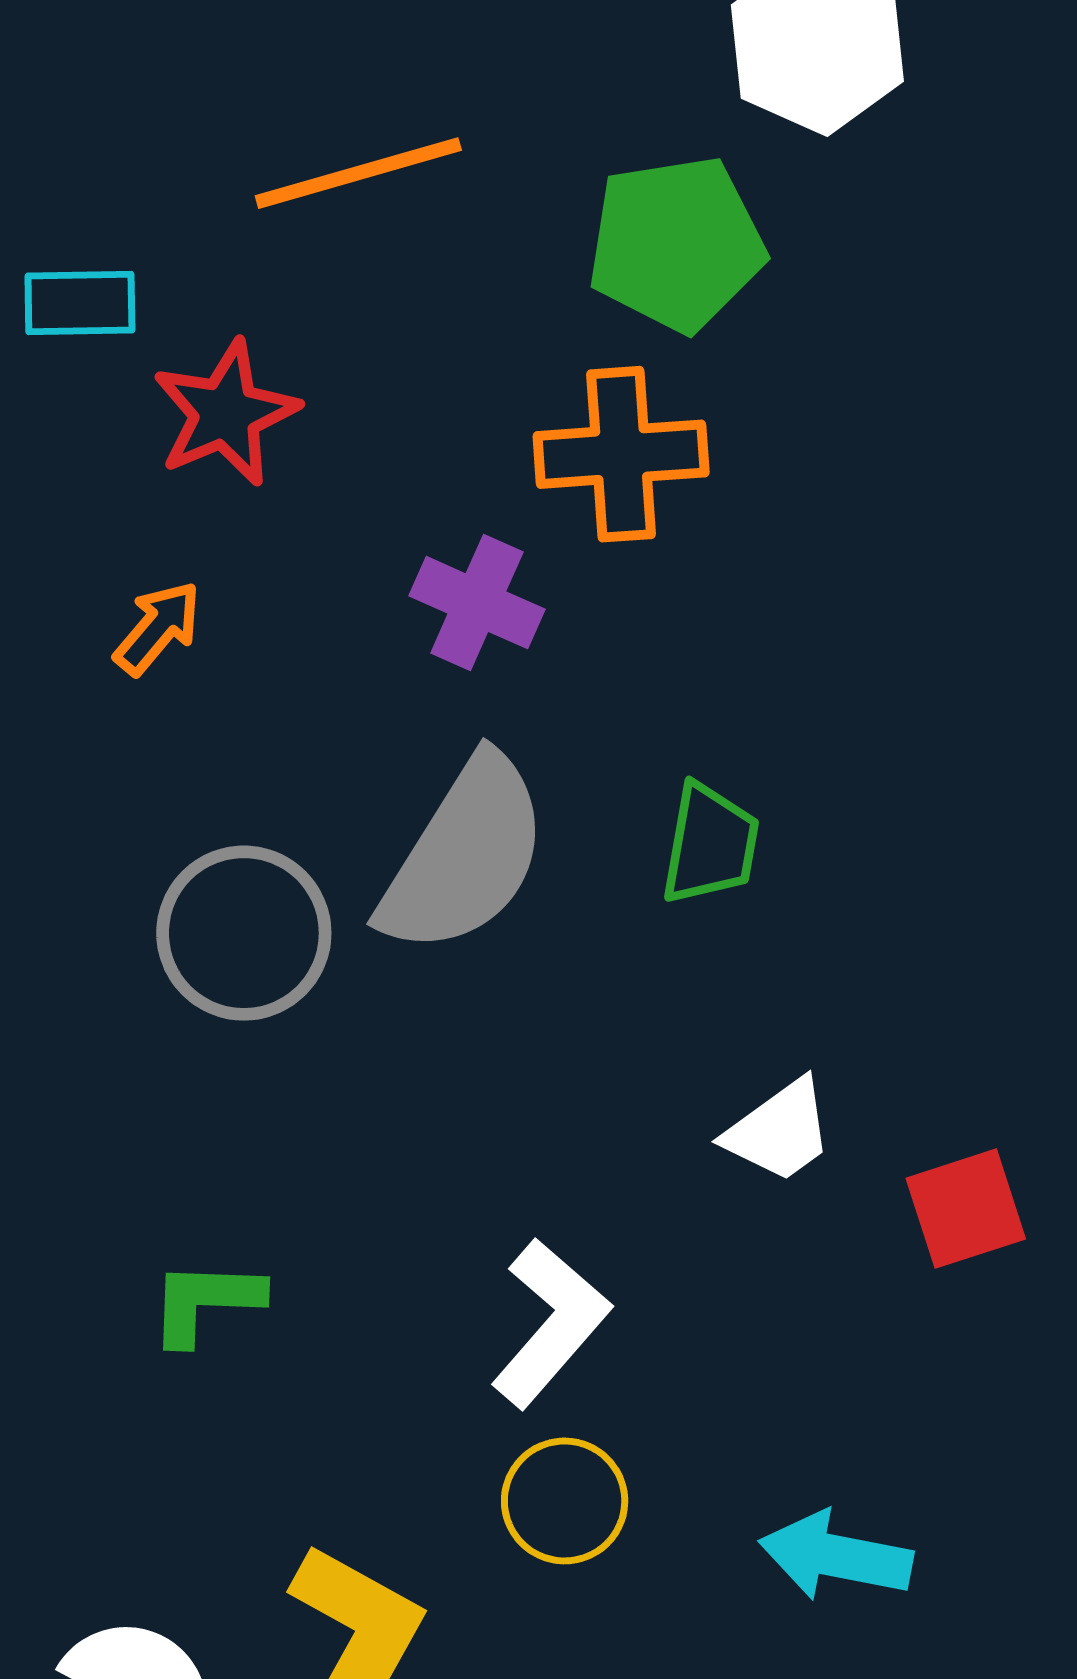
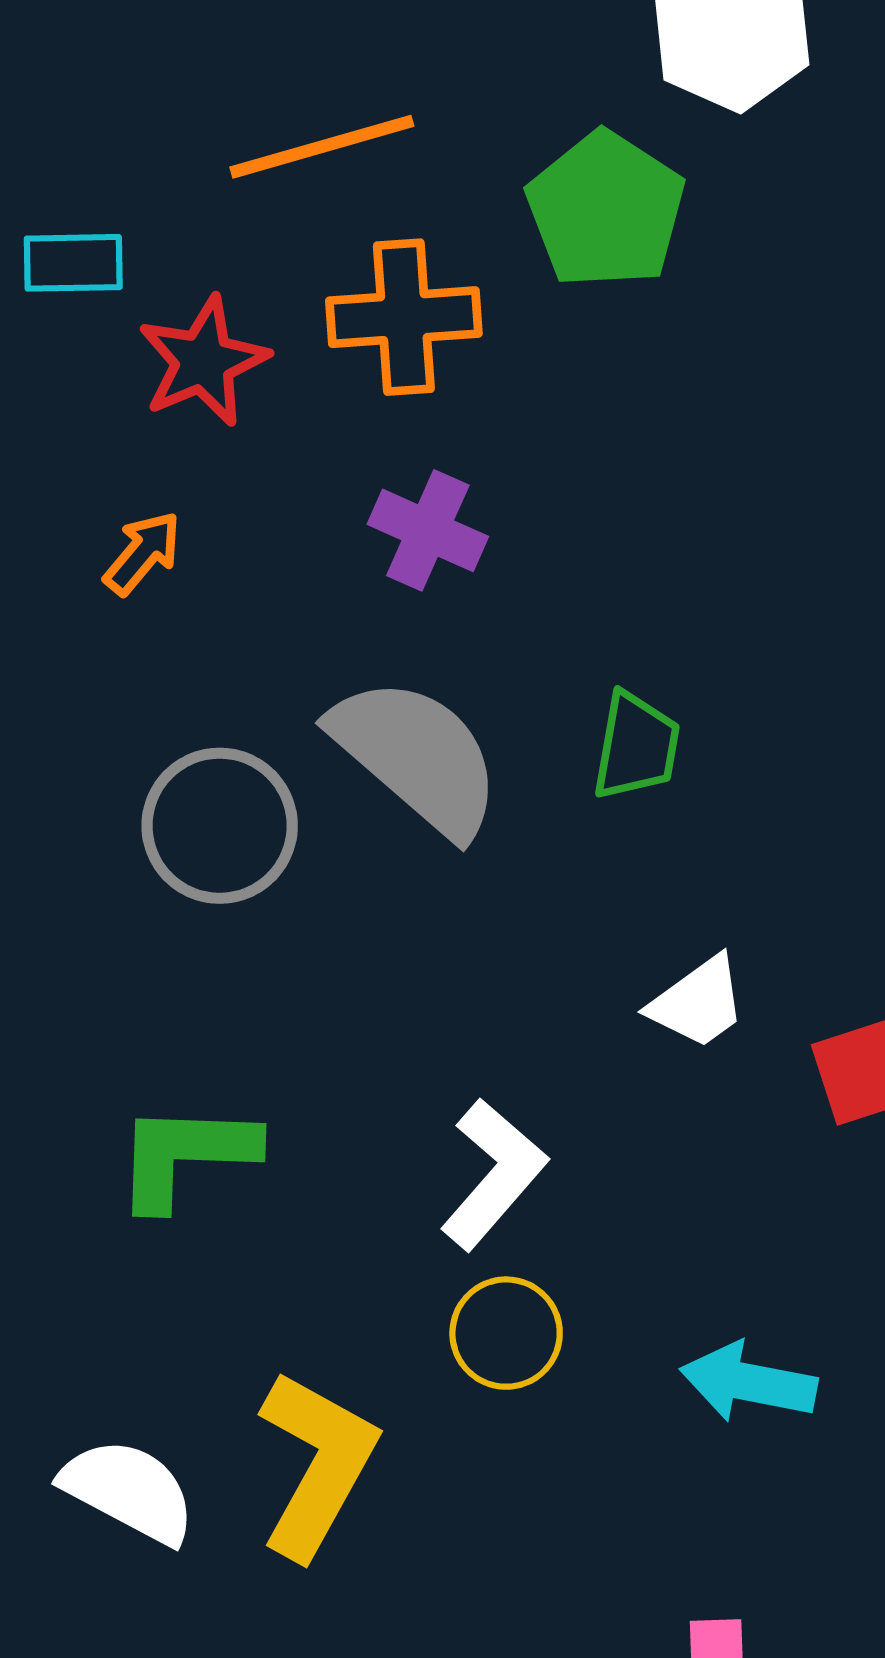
green pentagon: (676, 244) -> (606, 210), turned -30
orange cross: (621, 454) -> (404, 317), moved
gray semicircle: (464, 855) -> (416, 756), turned -81
green L-shape: (206, 1302) -> (186, 1155), size x1.4

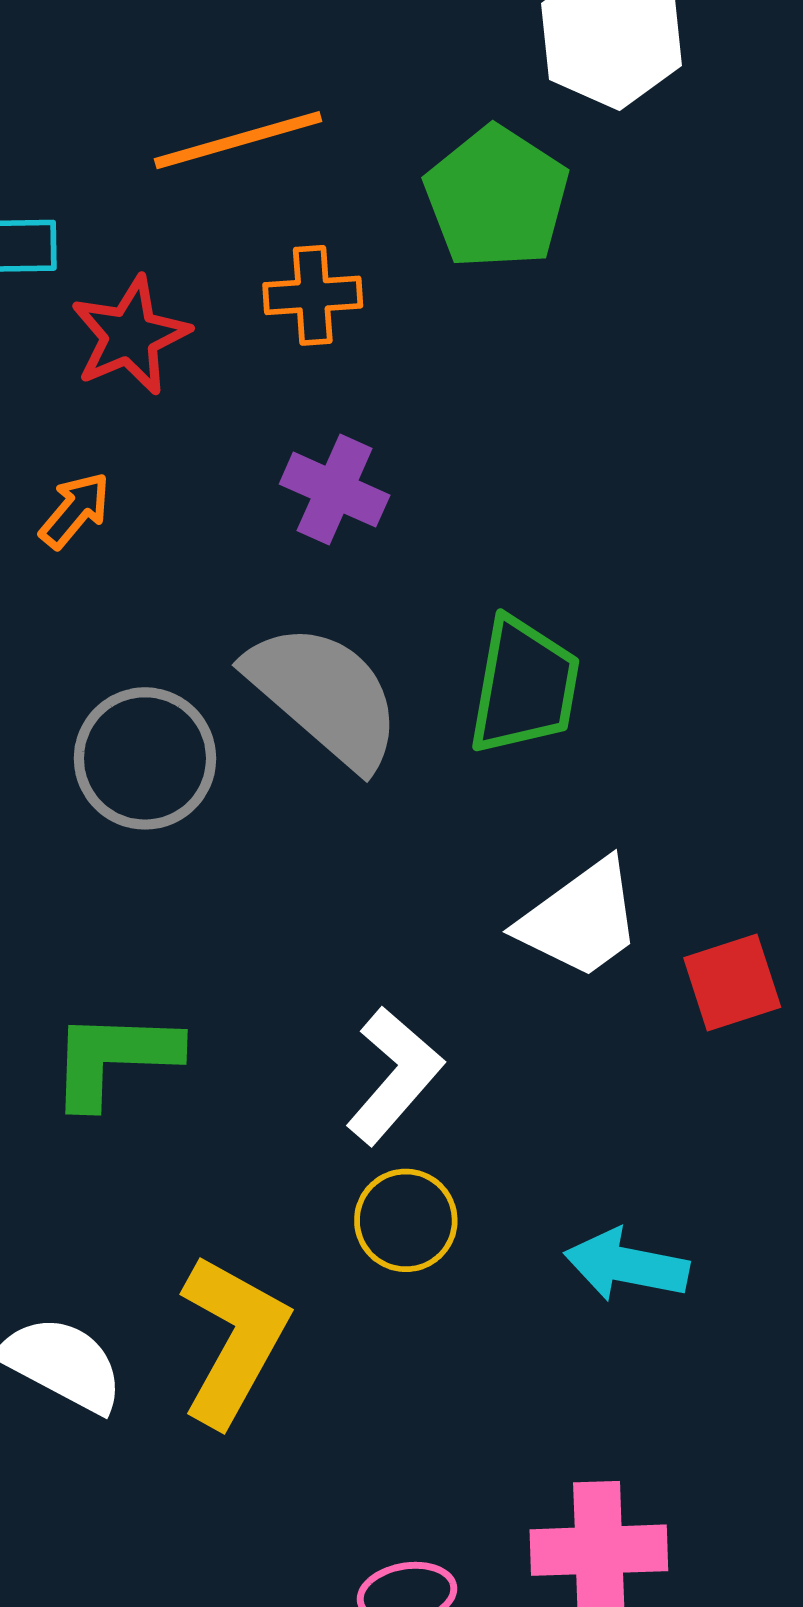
orange cross: (404, 317) -> (313, 295), size x0.7
green trapezoid: (636, 746) -> (524, 686), size x1.4
white trapezoid: (698, 1002) -> (580, 919), size x1.4

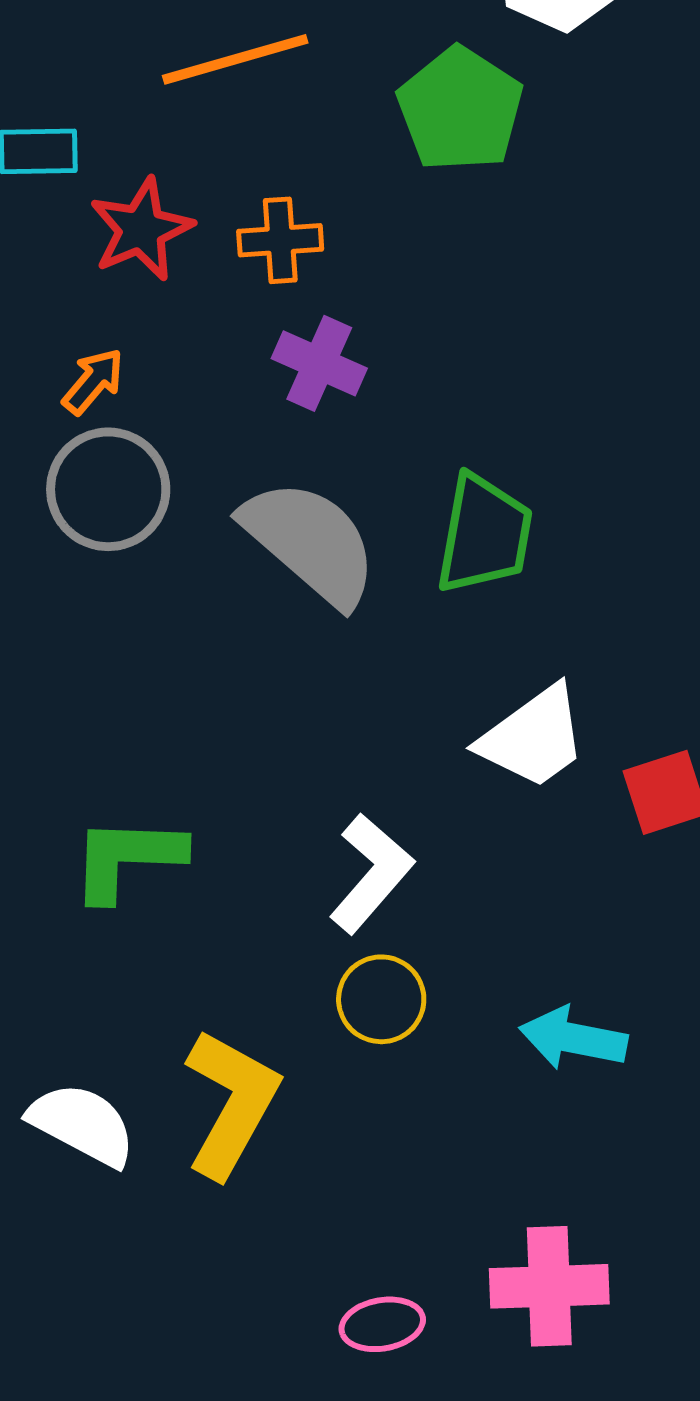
orange cross: (313, 295) -> (280, 240), moved
gray circle: (145, 758) -> (108, 489), moved

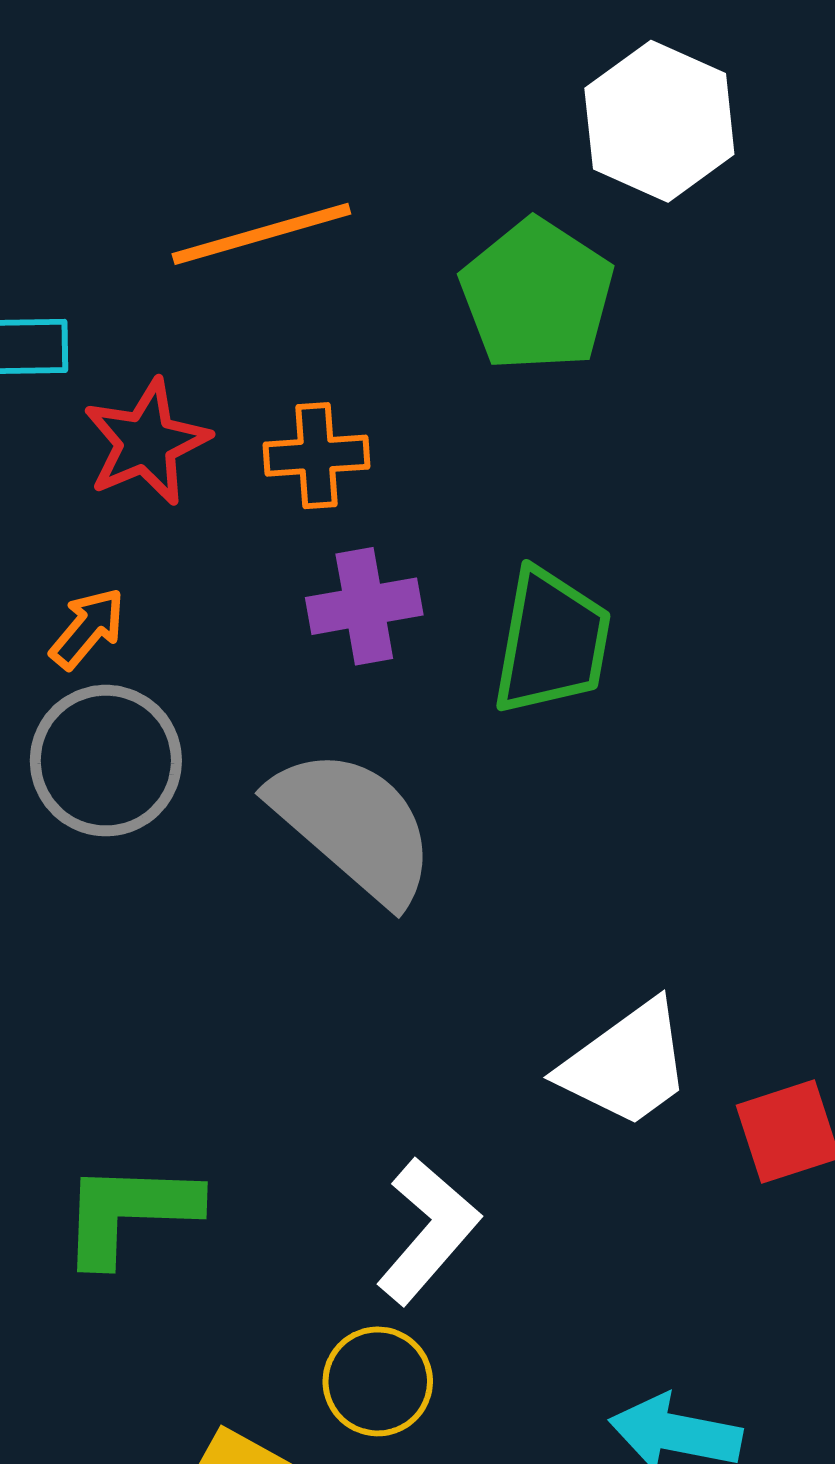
purple cross: (319, 363) -> (364, 606), turned -34
green trapezoid: (484, 534) -> (552, 642), moved
yellow circle: (381, 999) -> (378, 1381), moved

